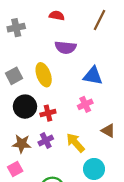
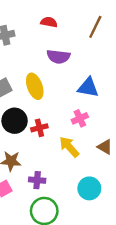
purple cross: (46, 140) -> (37, 180), moved, turned 32
yellow arrow: (75, 143) -> (69, 147), moved

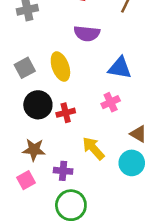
yellow arrow: (69, 147) -> (93, 148), moved
cyan circle: (89, 188) -> (132, 163), moved

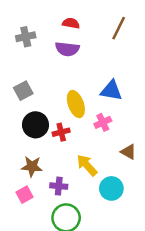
purple semicircle: (87, 33) -> (67, 49), moved
yellow ellipse: (60, 67) -> (76, 104), moved
cyan circle: (132, 163) -> (111, 188), moved

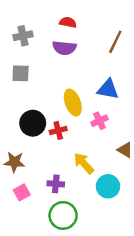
brown line: (119, 28) -> (115, 42), moved
gray square: (23, 91) -> (21, 73), moved, turned 30
brown star: (32, 166) -> (14, 162), moved

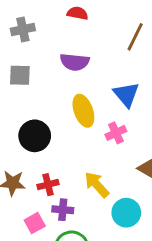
purple semicircle: (64, 48) -> (75, 62), moved
blue triangle: (108, 89) -> (126, 94), turned 40
red cross: (58, 130) -> (48, 185), moved
pink square: (22, 192) -> (35, 223), moved

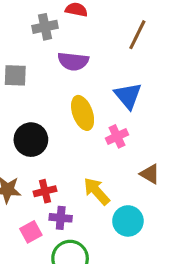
gray cross: (23, 29) -> (45, 27), moved

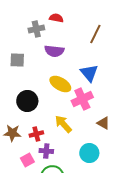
yellow ellipse: (83, 113) -> (60, 84), turned -40
pink cross: (117, 136) -> (82, 99), size x1.5
yellow arrow: (97, 191) -> (63, 124), moved

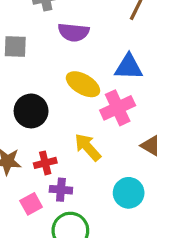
blue triangle: (89, 73) -> (129, 67), turned -48

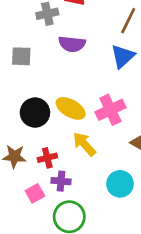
blue triangle: (129, 67) -> (123, 56), moved, turned -44
yellow ellipse: (83, 84) -> (71, 108), moved

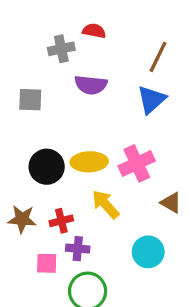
yellow ellipse: (71, 108) -> (89, 162), turned -32
pink square: (35, 193) -> (47, 263), turned 30

